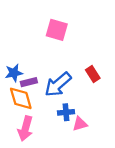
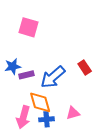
pink square: (57, 30) -> (29, 27), moved
orange diamond: (21, 98) -> (40, 102), moved
blue cross: (66, 112) -> (47, 119), moved

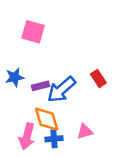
purple rectangle: (26, 75) -> (40, 86), moved

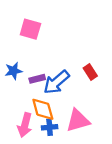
pink triangle: (85, 131) -> (78, 121), size x1.6

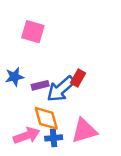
red rectangle: (90, 72) -> (78, 78), moved, turned 63
pink arrow: (25, 125) -> (27, 135), turned -125

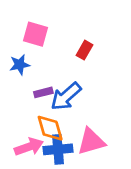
blue star: (14, 77) -> (20, 65), moved
red rectangle: (78, 78) -> (84, 50), moved
blue cross: (54, 138) -> (58, 149), size x1.5

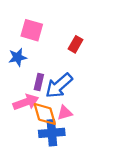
purple rectangle: (43, 92) -> (39, 82), turned -63
pink triangle: (91, 141) -> (65, 113), moved, size x0.6
pink arrow: (29, 147) -> (26, 102), moved

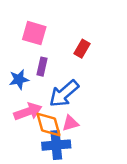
blue star: (18, 57) -> (19, 79), moved
purple rectangle: (39, 82) -> (42, 67), moved

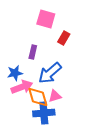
pink square: (34, 33) -> (46, 19), moved
blue star: (19, 79) -> (15, 73), moved

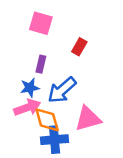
pink square: (46, 19) -> (41, 23), moved
blue star: (15, 73) -> (30, 88), moved
pink triangle: (55, 96) -> (88, 119), moved, size x1.6

